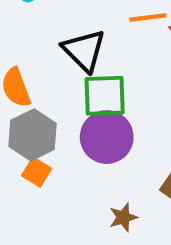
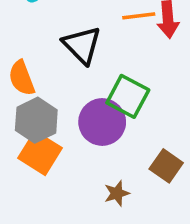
green square: (105, 96) -> (128, 96), moved, turned 30
orange square: (37, 172) -> (40, 153), size x1.6

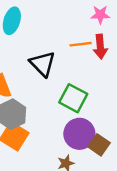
purple circle: (102, 122) -> (79, 134), moved

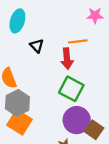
red arrow: (100, 47) -> (67, 59), moved
black triangle: (43, 64) -> (37, 46), moved, size x0.6

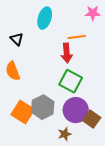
cyan ellipse: (17, 21) -> (45, 18), moved
black triangle: (37, 46) -> (17, 39), moved
gray hexagon: (17, 103) -> (43, 107), moved

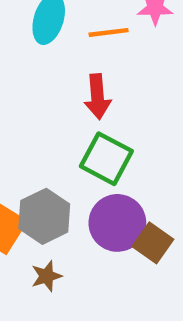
orange line: (77, 37) -> (109, 32), moved
brown star: (65, 134) -> (46, 276), moved

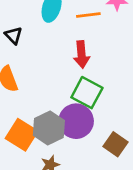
purple circle: (117, 223) -> (76, 121), moved

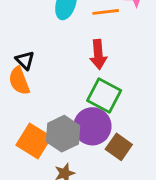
black triangle: (14, 35) -> (25, 60), moved
brown square: (116, 144) -> (119, 147), moved

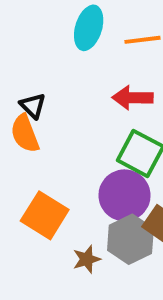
red arrow: (98, 54) -> (132, 98), turned 96
gray hexagon: (63, 134) -> (130, 239), moved

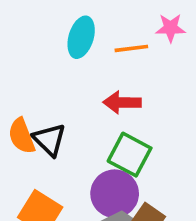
black triangle: (33, 106) -> (49, 140), moved, size x1.4

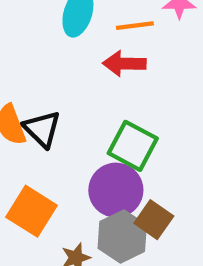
red arrow: (122, 102) -> (124, 64), moved

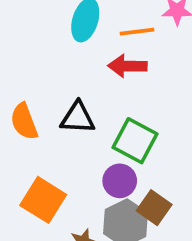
black triangle: (42, 129) -> (78, 118), moved, turned -42
purple circle: (116, 190) -> (120, 181), size x0.7

